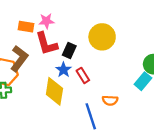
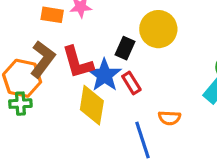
red L-shape: (46, 44) -> (78, 62), moved
black rectangle: (69, 50) -> (125, 48), moved
blue star: (63, 70) -> (104, 75), size x1.5

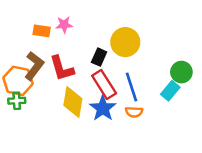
blue star: (104, 75) -> (103, 108), moved
red rectangle: (131, 83) -> (104, 85), size x1.6
blue line: (143, 140) -> (132, 87), moved

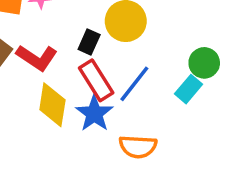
red L-shape: (62, 68) -> (37, 58), turned -40
blue line: (132, 87) -> (134, 84), turned 56
orange semicircle: (134, 112) -> (138, 147), moved, size x1.5

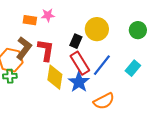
red L-shape: (37, 58) -> (46, 50), turned -115
green circle: (204, 63) -> (138, 30), moved
orange semicircle: (138, 147) -> (104, 101), turned -30

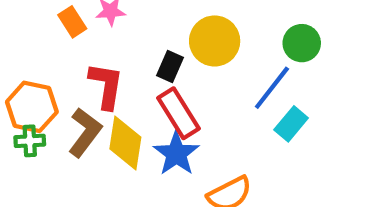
orange rectangle: (30, 20) -> (72, 22), turned 48
brown L-shape: (24, 48) -> (85, 132), moved
blue line: (102, 65) -> (272, 88), moved

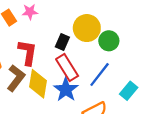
green circle: (302, 43) -> (109, 41), moved
blue line: (272, 88) -> (100, 74), moved
cyan rectangle: (291, 124) -> (129, 91), moved

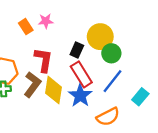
green circle: (109, 41) -> (111, 53), moved

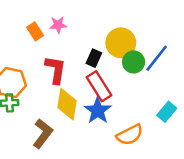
blue line: (112, 81) -> (157, 58), moved
brown L-shape: (32, 84) -> (43, 134), moved

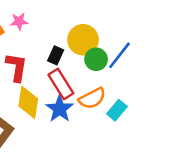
cyan rectangle: (167, 112) -> (117, 110), moved
orange semicircle: (130, 135) -> (92, 98), moved

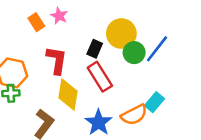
pink star: (19, 21) -> (59, 16), turned 30
orange semicircle: (92, 98) -> (134, 115), moved
blue star: (60, 109) -> (99, 122), moved

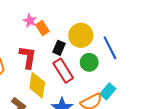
orange rectangle: (36, 22) -> (42, 28), moved
blue line: (157, 49) -> (110, 48), turned -65
green circle: (134, 53) -> (89, 62), moved

